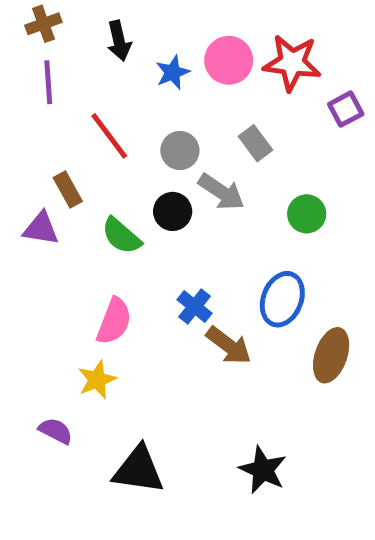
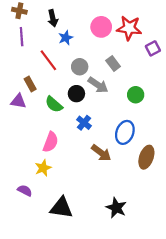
brown cross: (43, 24) -> (19, 11), turned 32
blue star: (173, 72) -> (66, 38), moved
blue cross: (195, 307) -> (84, 123), moved

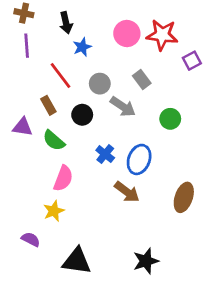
brown rectangle: (30, 84) -> (48, 105), moved
black circle: (76, 94) -> (82, 115), moved
green semicircle: (54, 104) -> (54, 140), moved
blue ellipse: (125, 132) -> (139, 159), moved
black star: (116, 208) -> (146, 261), turned 30

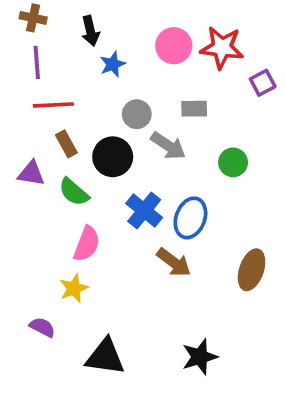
red line: (61, 75) -> (53, 105), moved, turned -56
gray rectangle: (142, 80) -> (194, 109), turned -54
black circle: (82, 115) -> (113, 157), size x1.4
blue cross: (105, 154) -> (144, 211), size x1.4

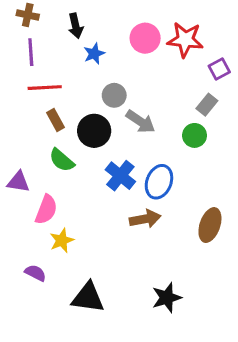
gray rectangle: (194, 109) -> (207, 105), moved, turned -50
purple triangle: (31, 173) -> (18, 182), moved
pink semicircle: (87, 244) -> (46, 210), moved
brown arrow: (174, 262) -> (145, 219), turned -48

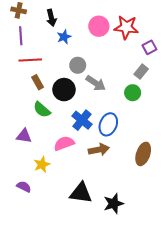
purple triangle: (18, 182) -> (24, 136), moved
pink semicircle: (46, 210) -> (64, 143), moved, turned -132
black triangle: (88, 298) -> (81, 193), moved

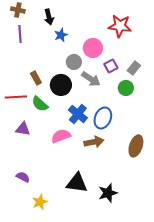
pink circle: (99, 26) -> (93, 48), moved
purple square: (149, 47) -> (111, 66), moved
red line: (30, 60) -> (16, 97), moved
yellow star: (42, 164) -> (40, 202), moved

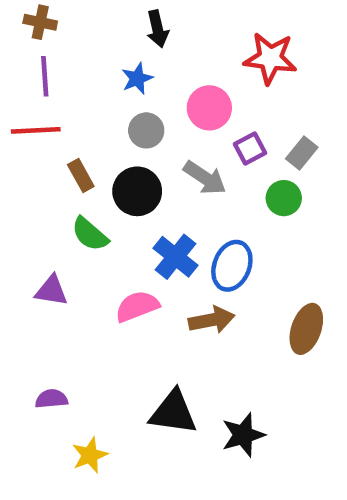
black arrow: (49, 17) -> (157, 29), moved
gray circle: (74, 62) -> (146, 130), moved
red line: (16, 97) -> (36, 130), moved
purple semicircle: (23, 177) -> (51, 399), turned -32

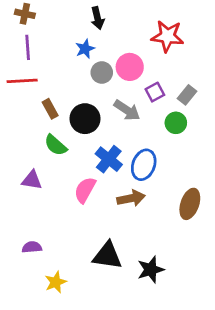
gray circle: (146, 130) -> (102, 73), moved
pink semicircle: (137, 306) -> (85, 190), turned -40

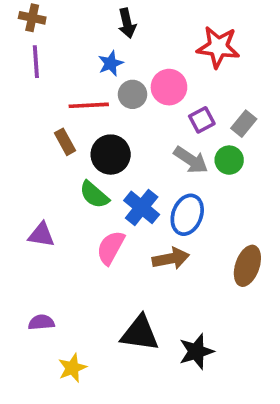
red line: (22, 81) -> (89, 105), moved
gray arrow: (127, 110) -> (191, 160), moved
green semicircle: (56, 145) -> (94, 195), moved

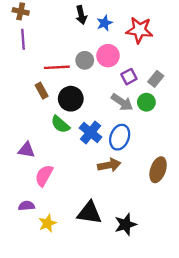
blue star: (111, 63) -> (105, 23), moved
pink semicircle: (111, 248) -> (44, 176), moved
yellow star: (72, 368) -> (47, 223), moved

